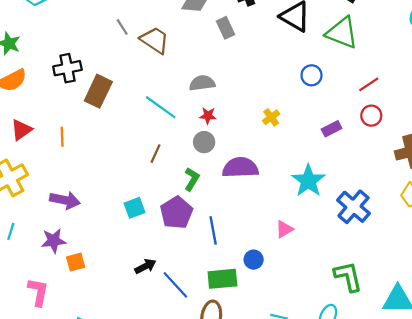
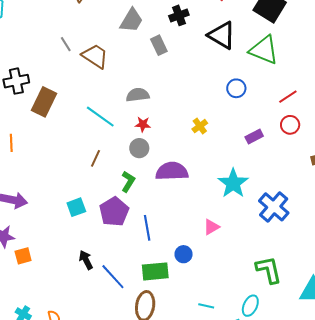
black arrow: (145, 266) -> (86, 260), turned -90

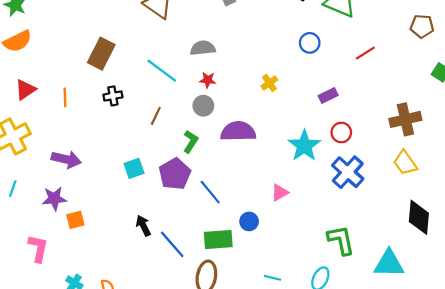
black cross: (16, 81) -> (113, 96), moved, size x0.7
red circle: (290, 125) -> (341, 133), moved
blue line: (147, 228) -> (210, 192), turned -30

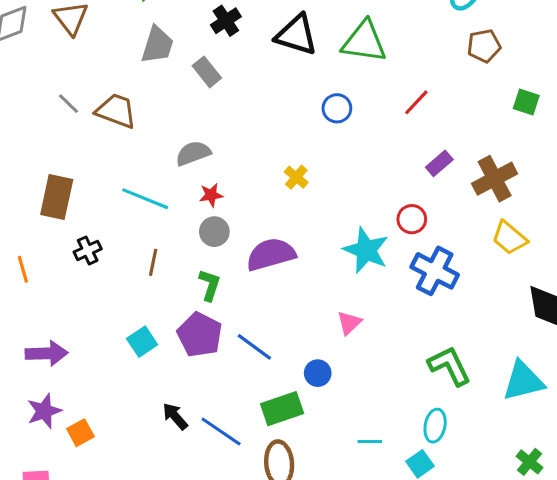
purple rectangle: (328, 96) -> (439, 163), moved

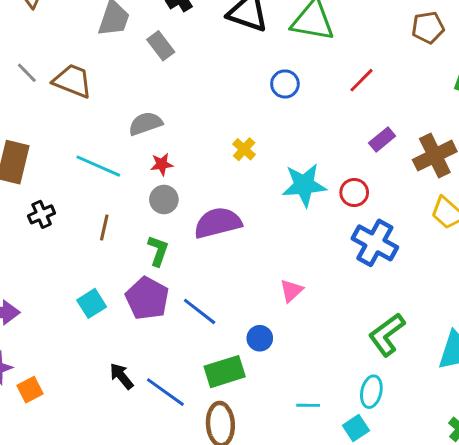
cyan star: (366, 250) -> (304, 185), moved, turned -30
green L-shape: (449, 366) -> (387, 335), turned -102

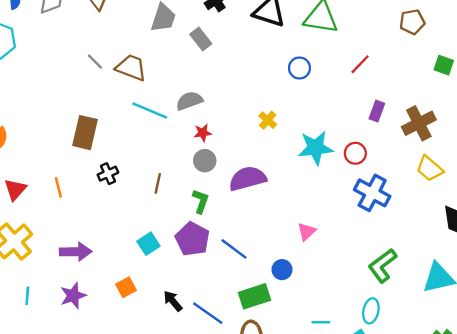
purple rectangle: (382, 139) -> (377, 111), turned -30
cyan line: (98, 166) -> (150, 111), moved
orange square: (30, 390) -> (126, 287), moved

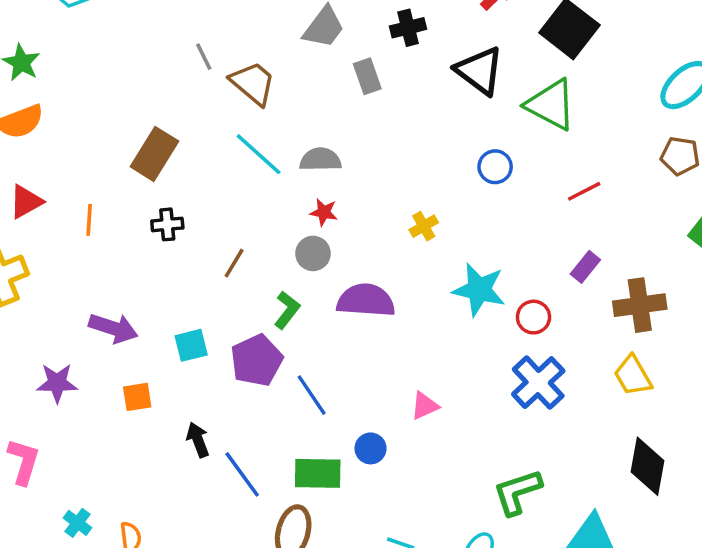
purple arrow: (76, 252) -> (113, 328), moved

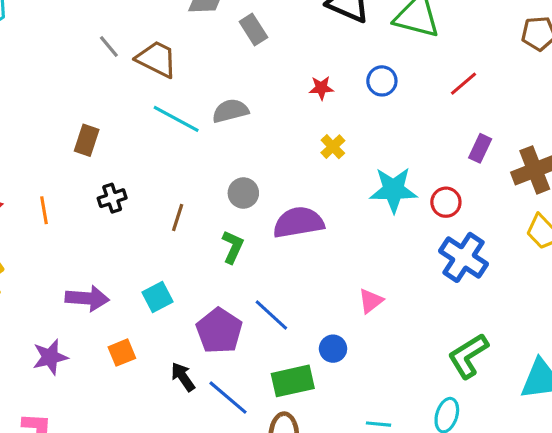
brown rectangle: (154, 154) -> (87, 140), size x0.7
red star: (324, 212) -> (321, 88), moved
purple pentagon: (257, 360) -> (219, 331), moved

